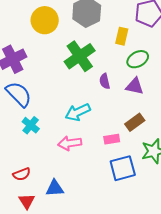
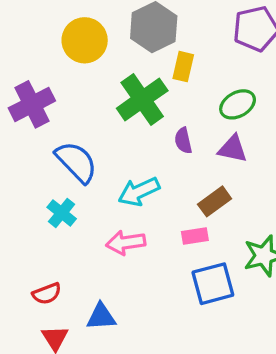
yellow rectangle: (122, 36) -> (183, 67), moved
blue semicircle: (19, 94) -> (76, 162), moved
brown rectangle: (135, 122) -> (215, 201), moved

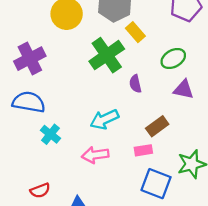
yellow rectangle: (183, 67) -> (135, 32), turned -54
purple triangle: (233, 149) -> (184, 90), moved
blue semicircle: (76, 162) -> (29, 102), moved, turned -36
blue square: (213, 284) -> (156, 184), turned 36

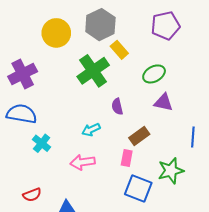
purple semicircle: (135, 84) -> (117, 107), moved
cyan arrow: (104, 119) -> (91, 130), size x0.7
pink rectangle: (143, 150) -> (127, 158), turned -70

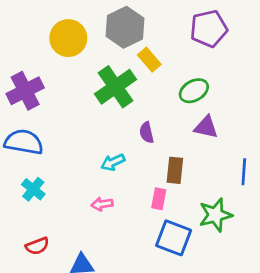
brown rectangle: (139, 136) -> (175, 170), turned -48
cyan cross: (42, 143) -> (33, 189), moved
pink arrow: (83, 162) -> (102, 204), size x0.7

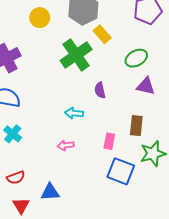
yellow circle: (68, 38) -> (40, 18), size x0.7
cyan arrow: (113, 162) -> (74, 113), turned 30
brown rectangle: (175, 170) -> (136, 126), moved

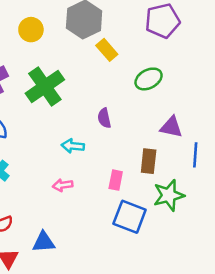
green cross: (76, 55) -> (45, 87), moved
purple triangle: (146, 86) -> (171, 127), moved

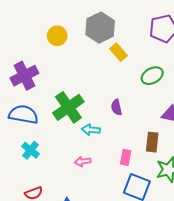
green cross: (45, 87) -> (68, 107), moved

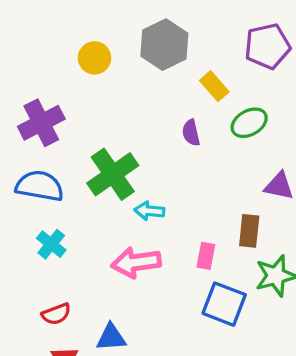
yellow rectangle: (118, 52) -> (214, 86), moved
purple semicircle: (116, 107) -> (191, 133), moved
pink arrow: (83, 161) -> (136, 262), size x1.8

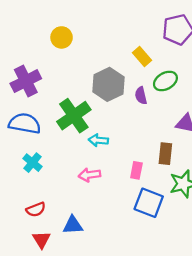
gray hexagon: (164, 45) -> (108, 84), moved
purple semicircle: (191, 133) -> (141, 96), moved
pink arrow: (136, 262) -> (89, 175), size x0.7

